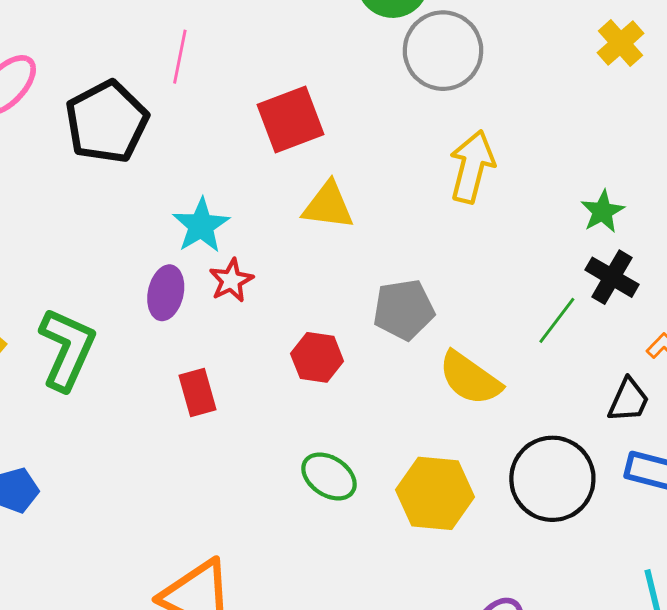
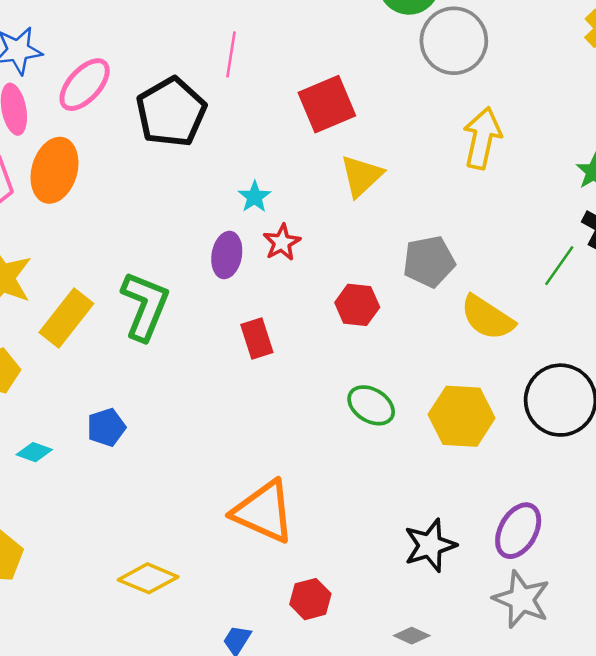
yellow triangle: (328, 206) -> (361, 176), turned -48
cyan star: (201, 225) -> (254, 197), size x0.7

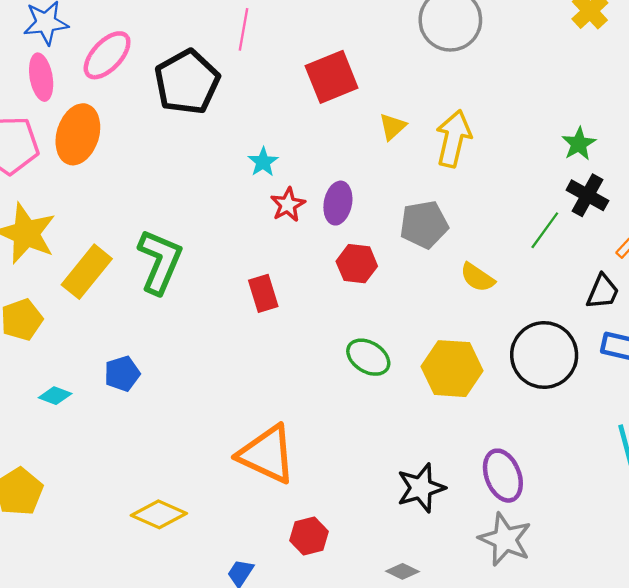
yellow arrow: (482, 138) -> (453, 139), moved
yellow triangle: (361, 176) -> (393, 127), moved, size x0.7
purple ellipse: (227, 255) -> (338, 203), moved
yellow semicircle: (487, 318) -> (477, 277), size x0.7
purple ellipse: (518, 531) -> (503, 476), turned -51

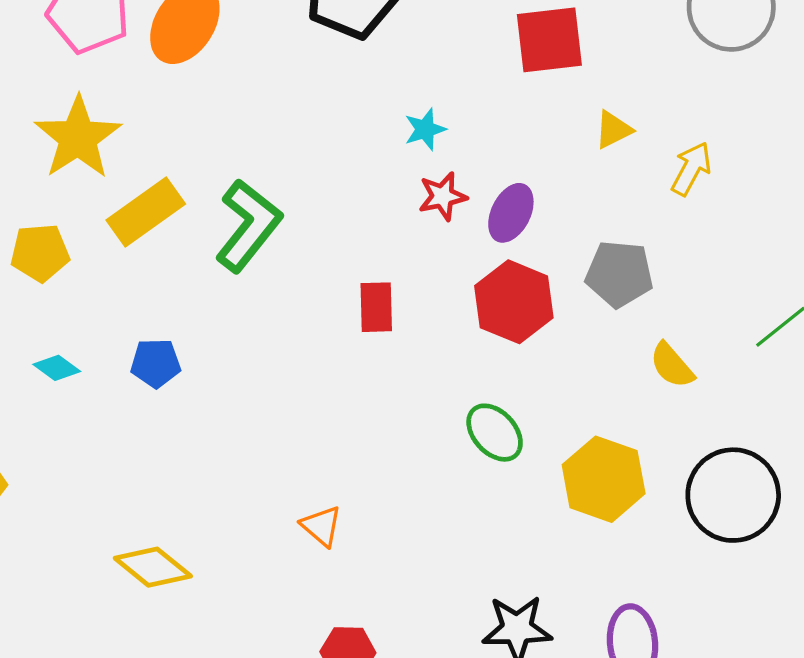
yellow arrow: (453, 139) -> (691, 169), size x0.7
red hexagon: (357, 264) -> (514, 302), size x1.4
orange triangle: (267, 454) -> (321, 526), size x0.5

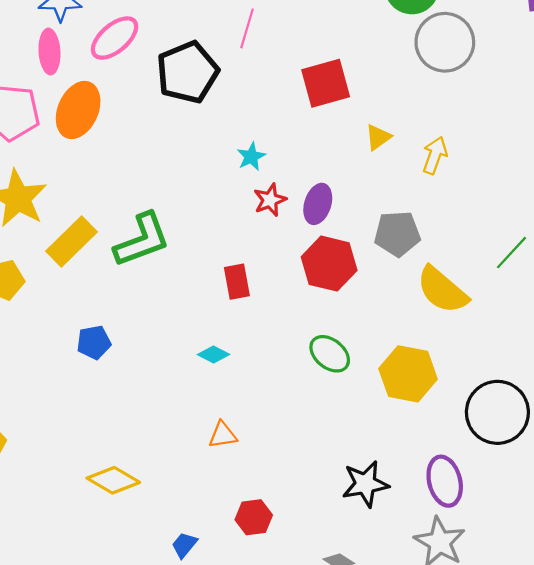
green L-shape: (248, 226) -> (142, 240), turned 40
yellow semicircle: (672, 365) -> (442, 290), size x1.6
cyan diamond: (57, 368) -> (213, 355), moved
black circle: (733, 495) -> (497, 412), moved
orange triangle: (321, 526) -> (223, 435), turned -40

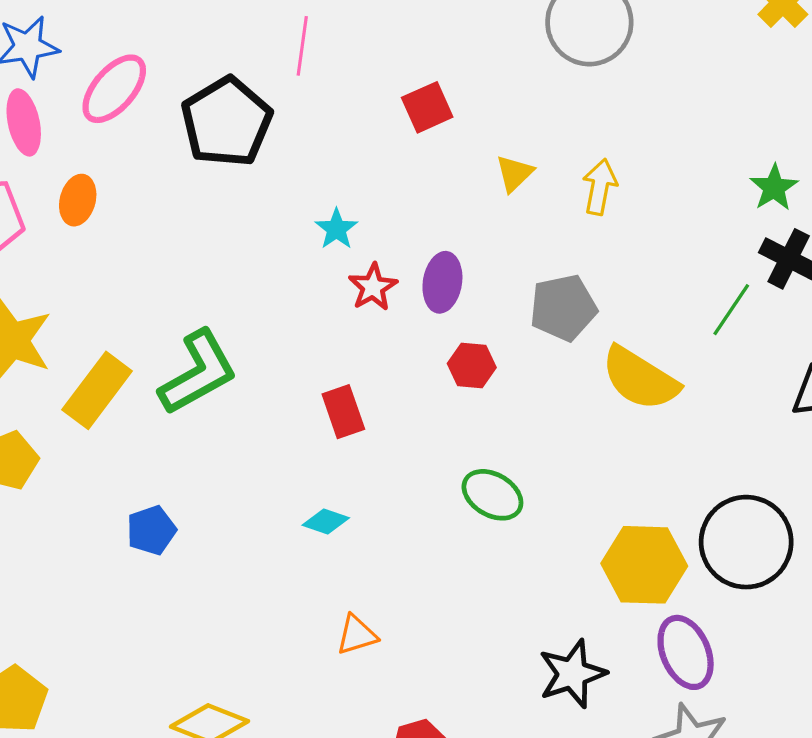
red square: (326, 83) -> (427, 107), size x0.7
orange ellipse: (78, 110) -> (78, 200), size x0.6
red hexagon: (329, 264) -> (472, 365), size x0.6
yellow hexagon: (408, 374) -> (644, 565), moved

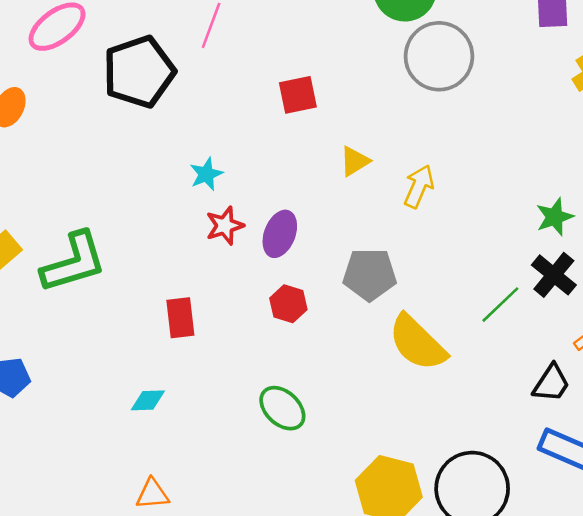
cyan diamond: (326, 522) -> (148, 400), turned -33

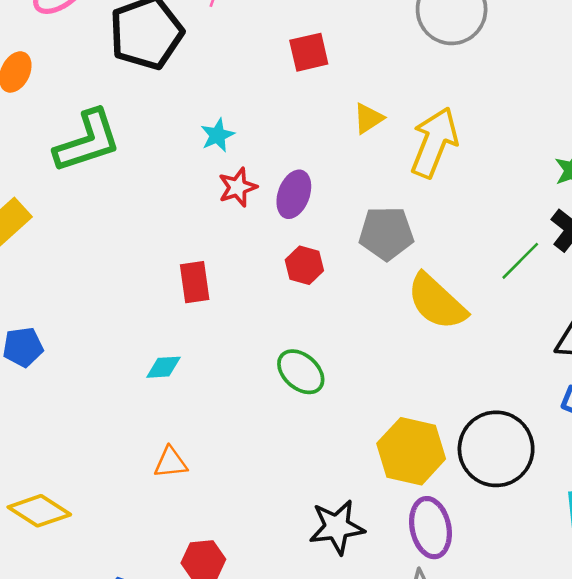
yellow arrow: (419, 186) -> (434, 142), size x1.6
green L-shape: (74, 262) -> (88, 141), moved

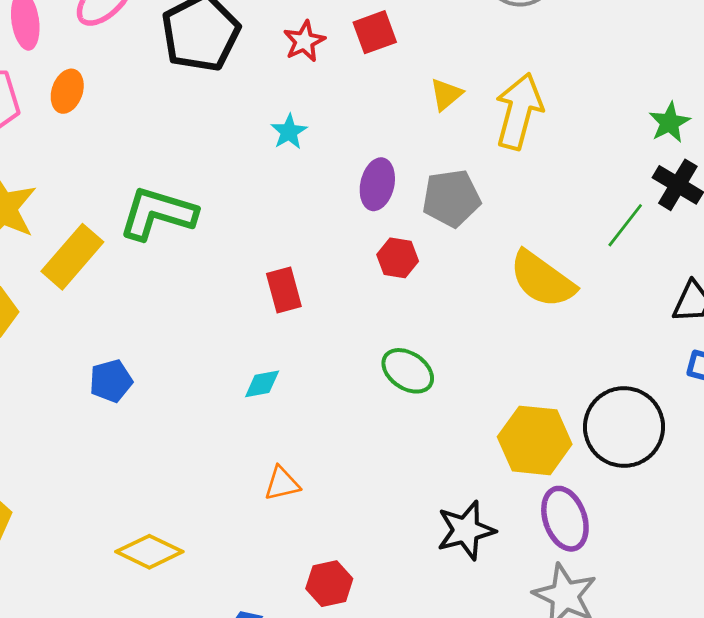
green L-shape: (88, 141) -> (158, 213), moved, turned -138
red star: (238, 187) -> (304, 41), moved
gray pentagon: (386, 233) -> (451, 198), moved

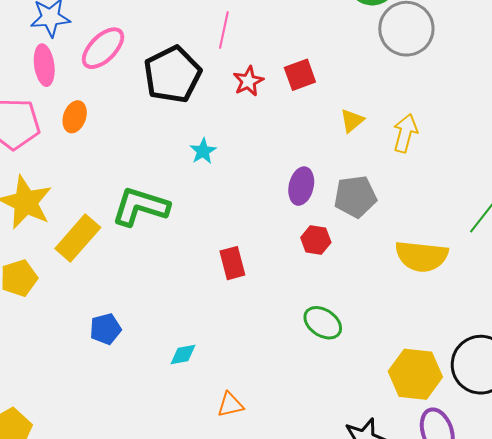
yellow arrow: (519, 111) -> (405, 133), size x0.7
cyan star: (289, 132) -> (203, 151), moved
yellow semicircle: (542, 279) -> (422, 256), turned -30
cyan diamond: (262, 384) -> (183, 355), moved

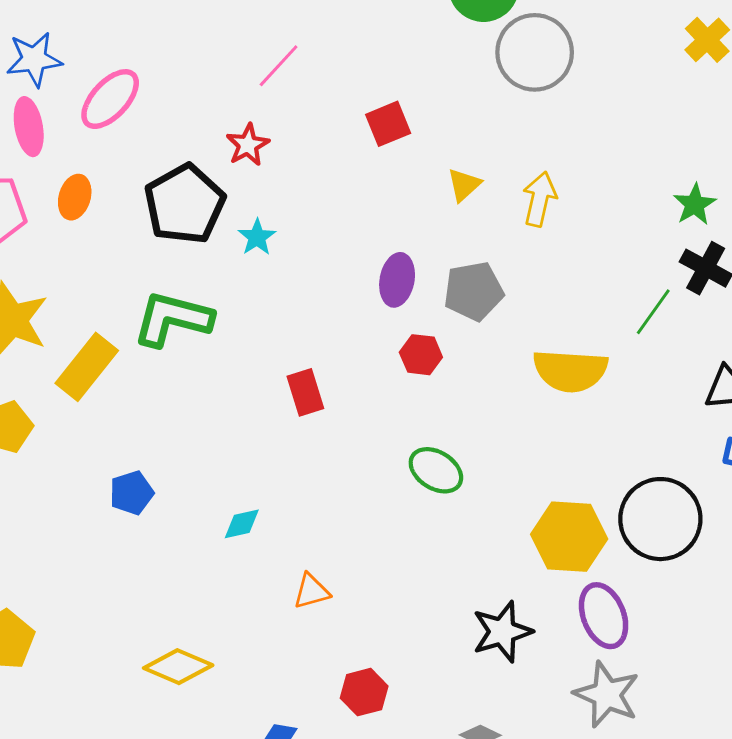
pink line: (224, 30) -> (279, 66), turned 33
black pentagon: (172, 74) -> (185, 204), moved
red star: (248, 81) -> (248, 145), moved

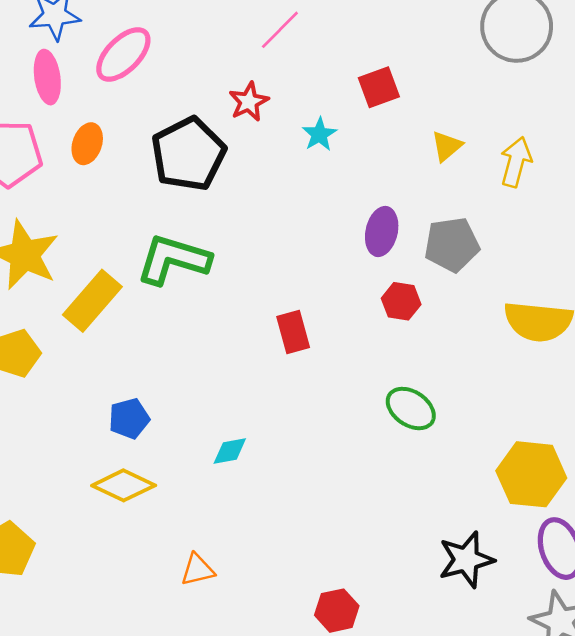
cyan star: (257, 237) -> (319, 134), moved
orange triangle: (311, 591) -> (198, 570), moved
yellow diamond: (178, 667) -> (124, 485), moved

